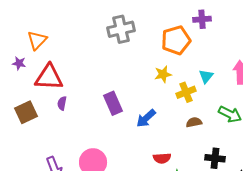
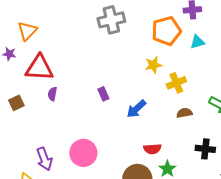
cyan triangle: (206, 76) -> (197, 42), moved, turned 35
purple rectangle: (113, 103) -> (103, 94), size x0.6
brown square: (26, 112) -> (16, 103), size x0.7

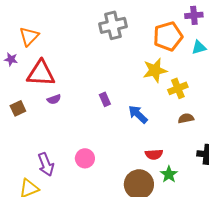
yellow star: (153, 65) -> (155, 70), size x1.4
purple semicircle: (52, 94) -> (54, 99), turned -120
blue arrow: (136, 109) -> (138, 114), turned 85
pink circle: (83, 153) -> (85, 158), size x0.7

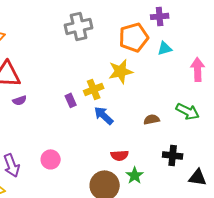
yellow cross: (178, 88) -> (94, 89), moved

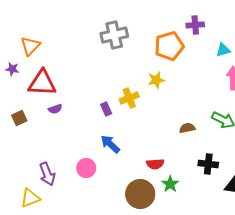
cyan triangle: (165, 48) -> (223, 50), moved
yellow star: (121, 71) -> (156, 80), size x0.7
blue arrow: (104, 115) -> (110, 144), moved

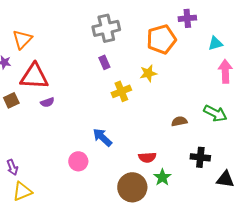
purple rectangle: (106, 109) -> (104, 62), moved
brown square: (19, 118) -> (11, 100), moved
purple arrow: (47, 174) -> (12, 167), moved, size x0.7

